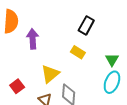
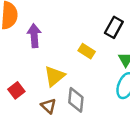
black rectangle: (86, 25) -> (114, 27), moved

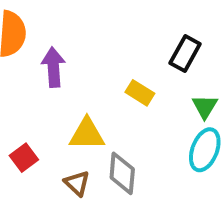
yellow triangle: (54, 76) -> (87, 134), turned 40

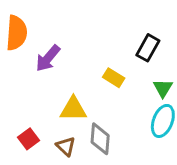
purple arrow: (53, 67) -> (48, 58), turned -136
red square: (24, 158) -> (28, 139), moved

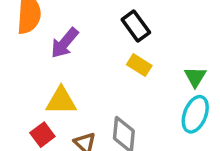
black rectangle: (148, 48) -> (136, 26), moved, turned -65
yellow triangle: (73, 109) -> (61, 101), moved

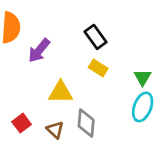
yellow triangle: (61, 101) -> (61, 92), moved

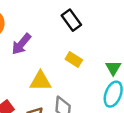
black rectangle: (96, 37) -> (71, 20), moved

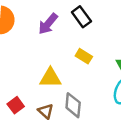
purple arrow: (21, 44) -> (48, 24), moved

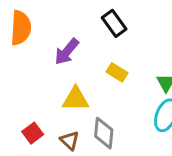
purple arrow: (48, 24) -> (67, 52), moved

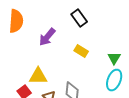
yellow triangle: (76, 99) -> (38, 76), moved

